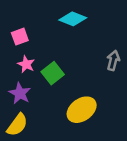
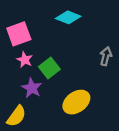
pink square: (20, 37) -> (19, 34), size x1.5
purple star: (20, 93) -> (32, 88), moved

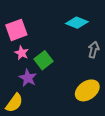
cyan diamond: (68, 17) -> (77, 23), moved
yellow ellipse: (76, 102) -> (87, 90), moved

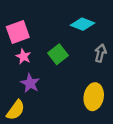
green square: (43, 60) -> (58, 54), moved
yellow ellipse: (87, 90) -> (94, 97), turned -45

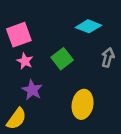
yellow ellipse: (94, 97) -> (83, 104), moved

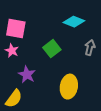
pink square: (19, 35) -> (16, 29), turned 30
pink star: (25, 61) -> (12, 51), moved

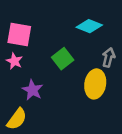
yellow ellipse: (69, 87) -> (95, 84), moved

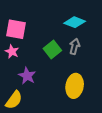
gray arrow: (108, 57) -> (75, 46), moved
yellow ellipse: (95, 84) -> (75, 86), moved

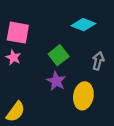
gray arrow: (75, 46) -> (98, 61), moved
purple star: (27, 76) -> (56, 81), moved

